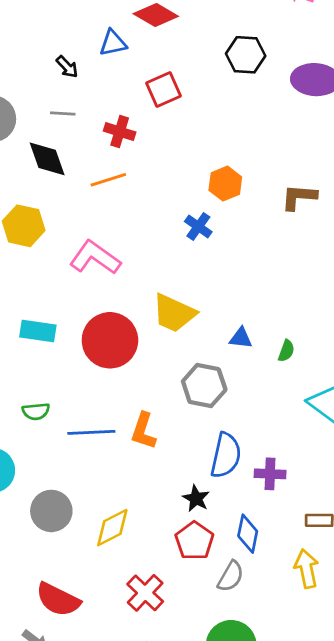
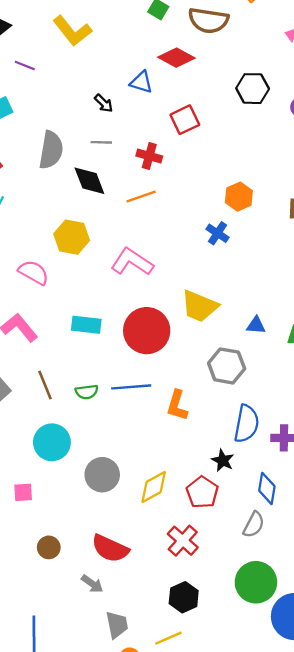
blue triangle: (113, 43) -> (141, 82), turned 30
blue line: (91, 432) -> (131, 387), moved
red pentagon: (194, 541) -> (202, 492), moved

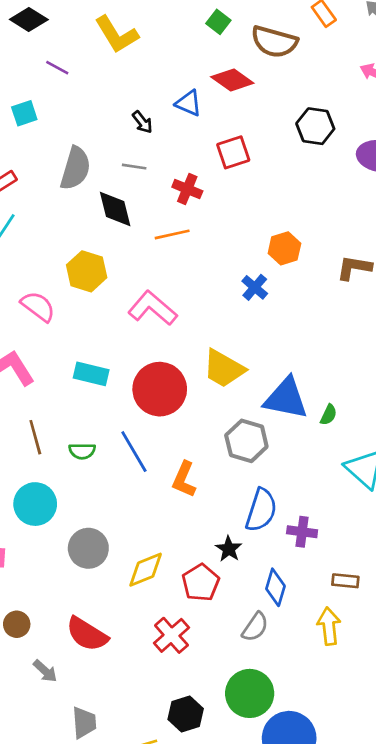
blue triangle: (256, 325) -> (286, 398), size x2.0
blue line: (131, 387) -> (134, 452), turned 57
gray arrow: (92, 584) -> (45, 671), moved
black hexagon: (184, 597) -> (186, 714), moved

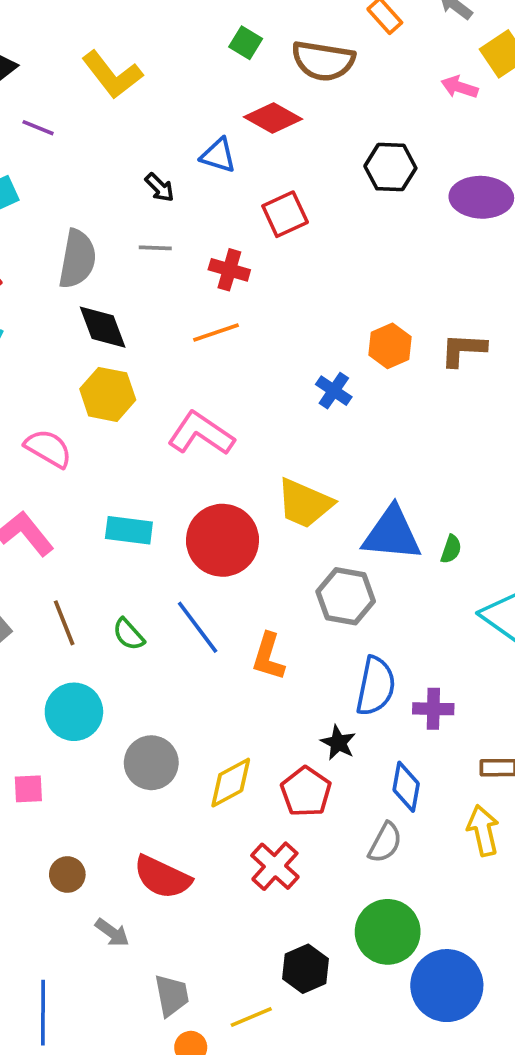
black diamond: (115, 209) -> (103, 327), moved
orange hexagon: (284, 248) -> (390, 346), moved
green semicircle: (82, 451) -> (129, 634), turned 55

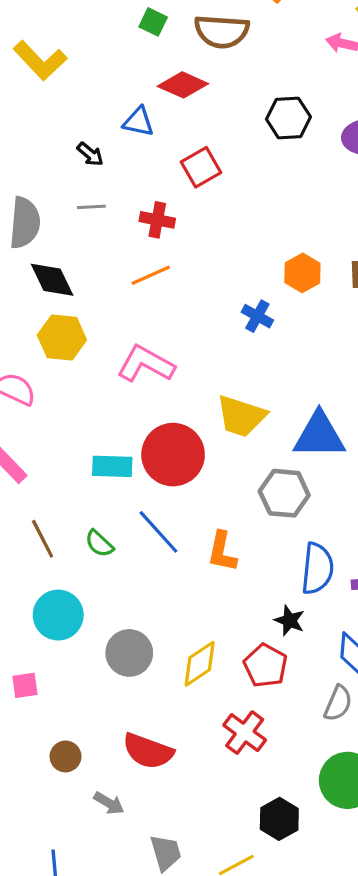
cyan rectangle: (129, 530) -> (112, 466), moved

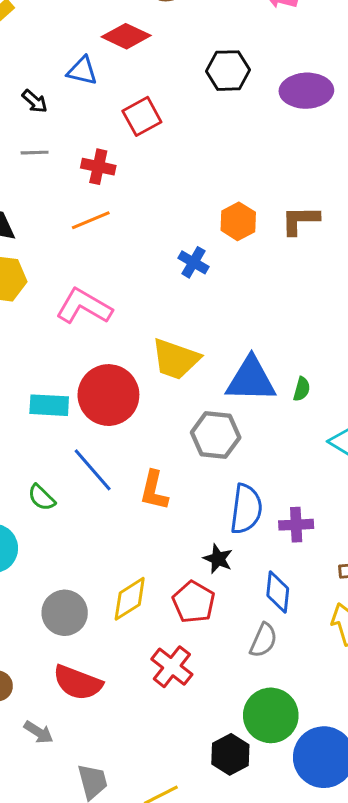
green semicircle: (99, 544) -> (42, 498), moved
gray circle: (129, 653) -> (65, 613), moved
black hexagon: (279, 819) -> (230, 754), moved

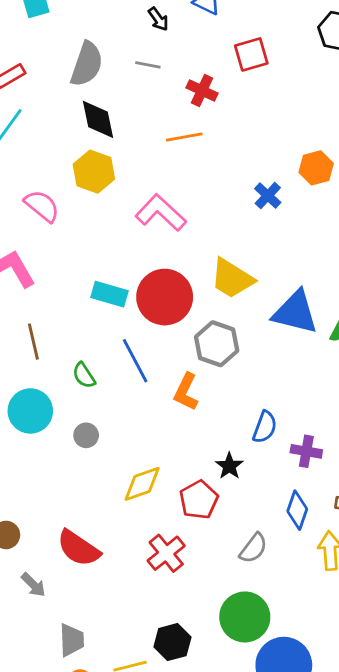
gray hexagon: (216, 435) -> (217, 344), moved
blue semicircle: (246, 509) -> (265, 427), size x0.7
blue diamond: (278, 592) -> (297, 510), moved
gray circle: (65, 613) -> (86, 435), moved, size x0.6
black hexagon: (230, 754) -> (172, 642), moved

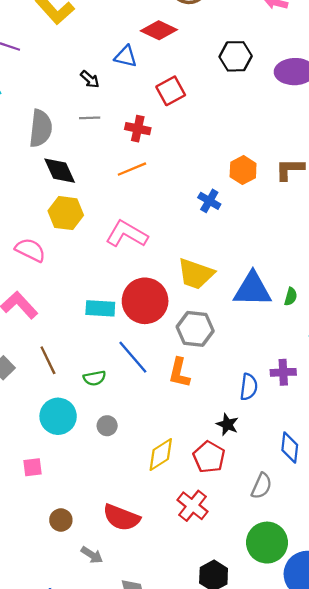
green semicircle: (84, 375) -> (94, 378), turned -55
purple cross: (306, 451) -> (283, 372), moved

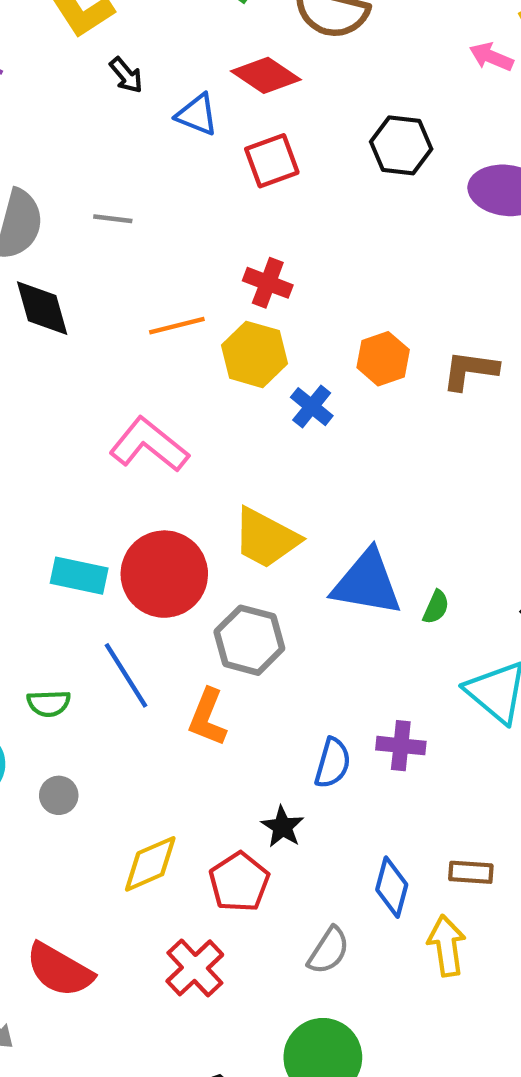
black arrow: (90, 79) -> (126, 75), moved
red square: (171, 91) -> (272, 161), moved
red cross: (138, 129) -> (268, 283), moved
yellow hexagon: (66, 213) -> (254, 354), moved

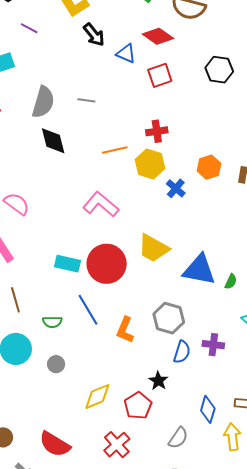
black arrow: (126, 75) -> (94, 35), size x1.4
red cross: (268, 283) -> (157, 131), turned -30
gray hexagon: (249, 640) -> (169, 318), moved

